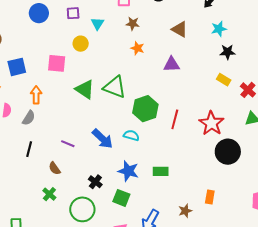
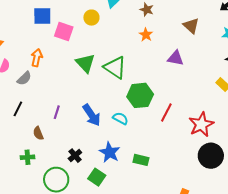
blue square: (17, 67) -> (42, 16), moved
purple line: (68, 144) -> (57, 112), turned 72
green cross: (49, 194) -> (28, 157), turned 32

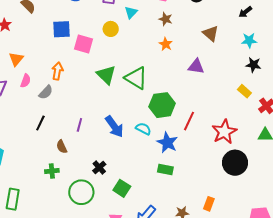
blue star: (110, 152) -> (167, 143), moved

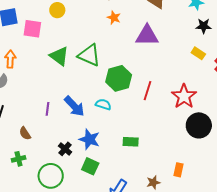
purple triangle: (196, 66) -> (147, 36), size x1.4
purple line: (79, 125) -> (47, 109), moved
blue star: (167, 143) -> (89, 139), moved

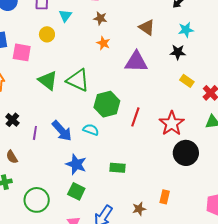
black star: (204, 26) -> (178, 52), moved
black cross: (65, 149) -> (12, 120), moved

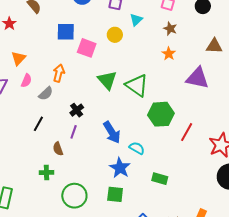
brown triangle: (147, 27) -> (214, 46), turned -42
black cross: (12, 120) -> (77, 110), moved
cyan semicircle: (91, 130) -> (137, 148), moved
purple line: (35, 133) -> (74, 132), moved
green square: (76, 191) -> (115, 194), turned -30

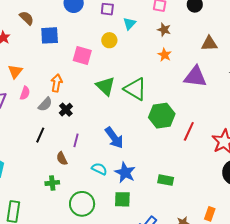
blue square: (66, 32) -> (50, 35), moved
black cross: (77, 110) -> (66, 110), moved
cyan semicircle: (137, 148) -> (99, 169), moved

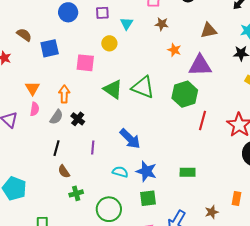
orange star: (165, 55) -> (174, 50), moved
orange triangle: (15, 71) -> (32, 88), moved
green hexagon: (162, 116) -> (185, 94), moved
brown semicircle: (62, 158) -> (64, 171), moved

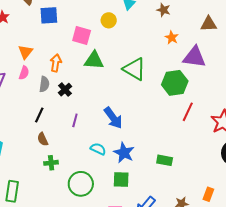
green triangle: (113, 89) -> (94, 60), moved, turned -40
gray semicircle: (56, 117) -> (44, 84), turned -35

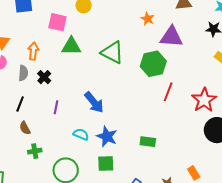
orange rectangle: (208, 194) -> (194, 173), turned -48

